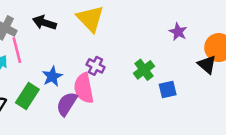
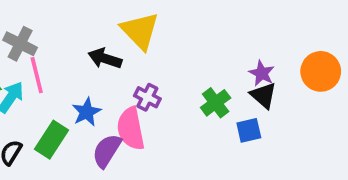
black arrow: (44, 23) -> (105, 59), moved
purple star: (178, 32) -> (262, 73), moved
black triangle: (207, 65) -> (264, 95), moved

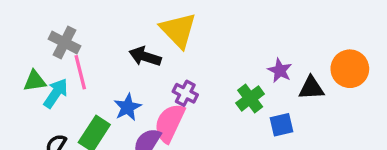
purple star: (262, 73) -> (280, 70), moved
black triangle: (264, 95) -> (311, 88), moved, turned -44
pink semicircle: (131, 129) -> (170, 123), turned 36

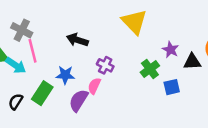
yellow triangle: (178, 30) -> (134, 22), moved
cyan arrow: (56, 93) -> (16, 65), turned 90
blue star: (128, 107) -> (65, 75), turned 30
pink semicircle: (170, 123) -> (94, 86), size x0.6

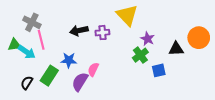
black arrow: (77, 40) -> (79, 31), turned -30
purple star: (170, 50) -> (148, 39), moved
purple cross: (105, 65) -> (102, 33), moved, turned -32

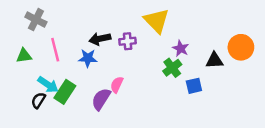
gray cross: (32, 22) -> (36, 20), moved
cyan arrow: (27, 52) -> (48, 85), moved
blue star: (69, 60) -> (88, 58), moved

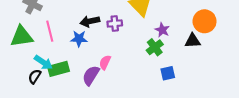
orange circle: (241, 47) -> (205, 21), moved
green triangle: (24, 56) -> (22, 36), size x1.6
blue square: (194, 86) -> (168, 73), moved
green rectangle: (65, 92) -> (58, 69), turned 42

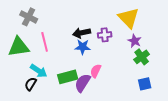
purple star: (162, 30) -> (135, 41), moved
blue star: (79, 39) -> (83, 47), moved
green rectangle: (58, 69) -> (68, 77), moved
blue square: (168, 73) -> (145, 84), moved

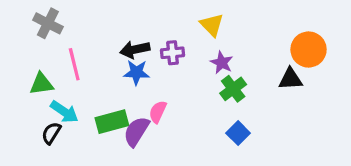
yellow triangle: (129, 18) -> (212, 25), size x0.7
green triangle: (19, 47) -> (41, 84), moved, size x0.7
blue square: (145, 84) -> (238, 133), turned -32

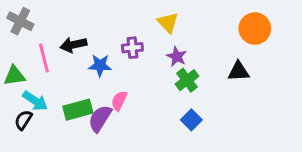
black arrow: (135, 50) -> (73, 45), moved
orange circle: (309, 50) -> (255, 29), moved

